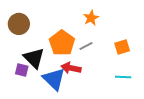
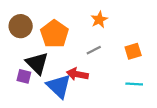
orange pentagon: (62, 43) -> (54, 34), moved

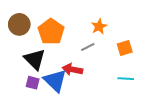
orange star: (99, 20) -> (99, 26), moved
purple square: (24, 76) -> (33, 83), moved

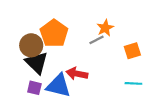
brown circle: (19, 24) -> (31, 45), moved
gray line: (88, 47) -> (96, 40), moved
blue triangle: (55, 81) -> (58, 86), turned -30

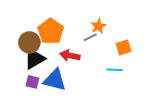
black triangle: (37, 63) -> (34, 59), turned 45
red arrow: (77, 74) -> (70, 56), moved
cyan line: (133, 83) -> (115, 70), moved

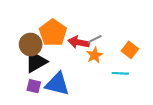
orange star: (98, 26) -> (95, 55), moved
orange square: (124, 47) -> (130, 50), turned -35
red arrow: (70, 56) -> (79, 42), moved

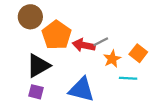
brown circle: (31, 44) -> (30, 17), moved
orange star: (95, 55) -> (112, 59), moved
blue triangle: (57, 84) -> (81, 90), moved

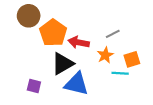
gray line: (101, 42) -> (113, 34), moved
orange square: (138, 53) -> (132, 59), moved, turned 35
black triangle: (38, 66) -> (63, 64), moved

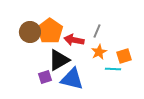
brown circle: (29, 16) -> (30, 32), moved
gray line: (113, 34) -> (97, 31), moved, turned -40
purple square: (34, 86) -> (45, 77), moved, turned -32

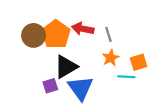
gray line: (97, 31) -> (108, 34), turned -40
red arrow: (74, 40) -> (83, 29), moved
blue triangle: (72, 79) -> (80, 88), turned 40

